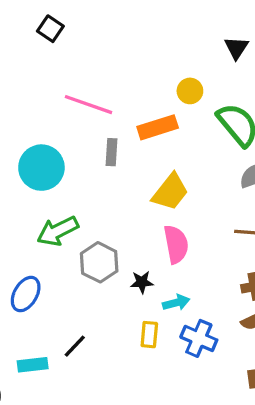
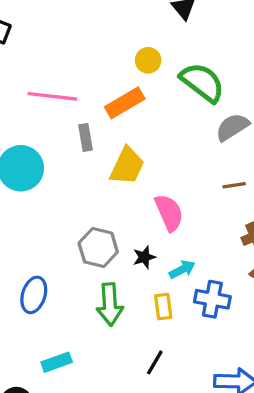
yellow trapezoid: (170, 192) -> (127, 166), moved
green arrow: (58, 231) -> (110, 304), moved, turned -54
black line: (75, 346) -> (155, 362), moved

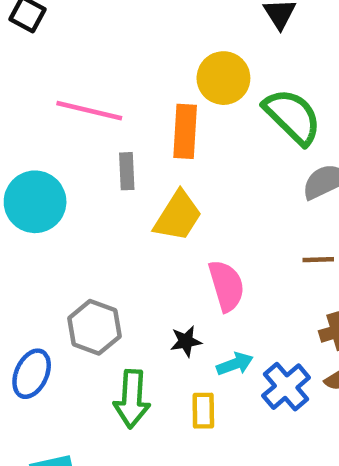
yellow circle: (148, 60) -> (223, 78), size x1.5
orange rectangle: (125, 103) -> (185, 131), turned -63
gray hexagon: (98, 248) -> (94, 327), moved
blue cross: (212, 299) -> (286, 387), moved, turned 32

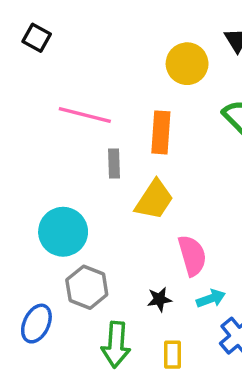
yellow circle: (223, 78) -> (187, 64), moved
cyan circle: (35, 202) -> (63, 232), moved
cyan arrow: (235, 364) -> (211, 299), moved

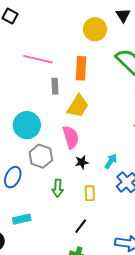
pink semicircle: (192, 256) -> (71, 137), moved
cyan arrow: (211, 299) -> (111, 161), turned -35
green arrow: (116, 345) -> (58, 188), size x0.7

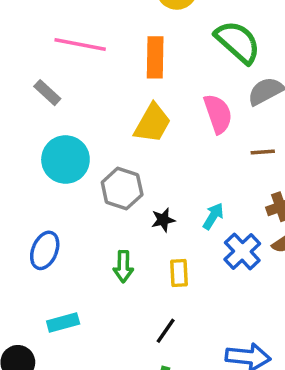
gray rectangle: (55, 86) -> (47, 93), moved, turned -42
pink semicircle: (71, 137) -> (218, 114), moved
gray hexagon: (41, 156) -> (122, 189), moved

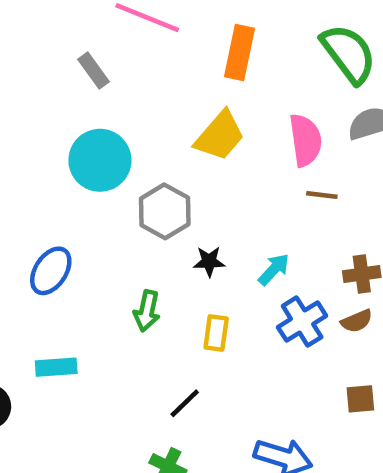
brown line: (263, 152) -> (322, 195), moved

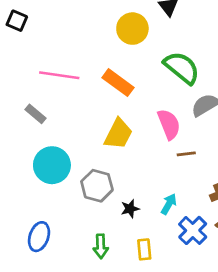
orange rectangle: (240, 53) -> (118, 83), turned -52

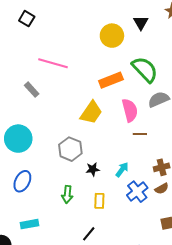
orange rectangle: (118, 83) -> (111, 80), moved, turned -65
cyan circle: (52, 165) -> (18, 139), moved

